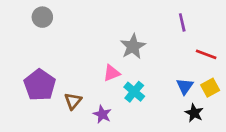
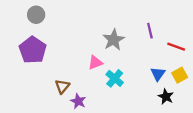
purple line: (182, 22) -> (150, 31), moved
purple pentagon: (40, 85) -> (33, 50), moved
purple star: (102, 114) -> (78, 101), moved

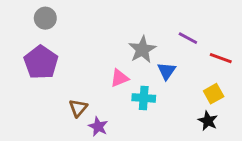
purple line: (150, 31) -> (188, 38), turned -49
blue triangle: (158, 74) -> (167, 71), moved
yellow square: (180, 75) -> (214, 94), moved
cyan cross: (115, 78) -> (144, 98), turned -36

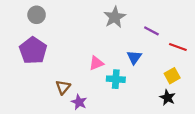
gray star: (142, 50) -> (115, 17), moved

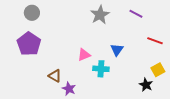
purple line: (151, 31) -> (136, 14), moved
yellow square: (172, 76) -> (158, 70), moved
brown triangle: (63, 87) -> (55, 76), turned -40

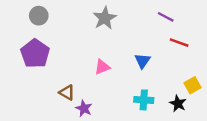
gray star: (100, 15) -> (105, 18), moved
red line: (155, 41) -> (179, 43), moved
cyan cross: (101, 69) -> (144, 100), moved

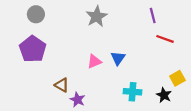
purple line: (166, 17) -> (153, 15), turned 48
blue triangle: (142, 61) -> (118, 58), moved

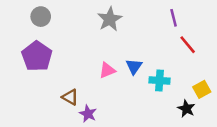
red line: (165, 39) -> (188, 45), turned 30
cyan cross: (132, 92) -> (160, 80), moved

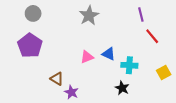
blue triangle: (134, 66) -> (109, 54), turned -40
black star: (186, 109) -> (122, 88), moved

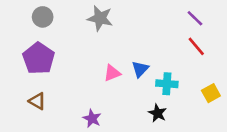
purple line: (141, 15) -> (195, 18), moved, turned -32
gray star: (89, 16) -> (100, 18), moved, turned -30
blue triangle: (109, 54) -> (140, 69), turned 48
brown triangle: (57, 79) -> (37, 101), moved

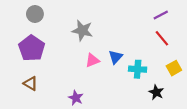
gray star: (100, 18) -> (82, 31), moved
purple line: (195, 18) -> (161, 15), turned -72
yellow square: (211, 93) -> (174, 68), moved
black star: (158, 113) -> (156, 92), moved

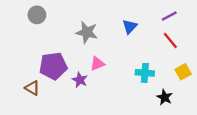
purple pentagon: (32, 48) -> (53, 66), moved, turned 30
blue triangle: (115, 57) -> (130, 26), moved
purple star: (76, 98) -> (80, 80), moved

